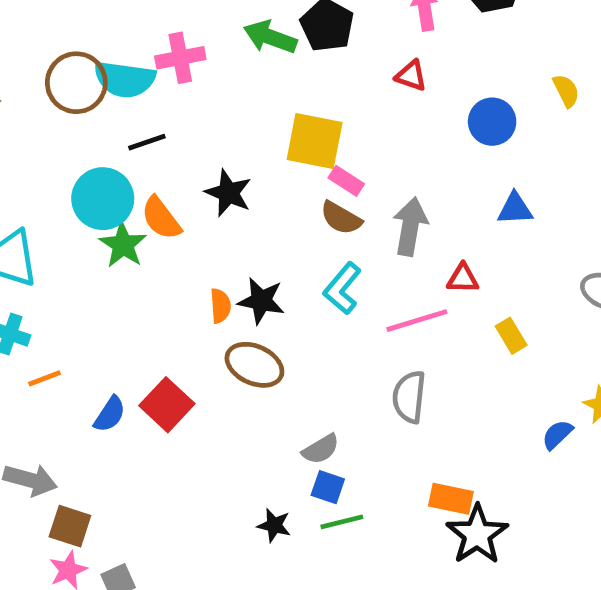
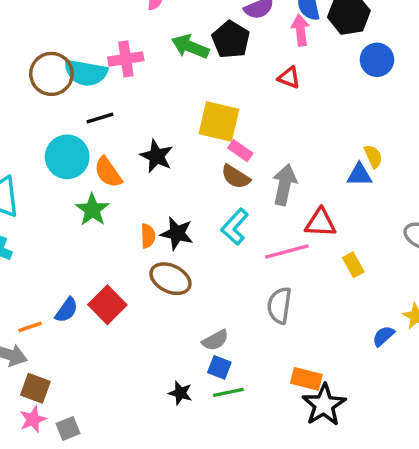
yellow semicircle: (566, 91) -> (373, 156), moved
blue circle: (492, 122) -> (377, 60), moved
green star: (123, 245) -> (92, 210), moved
red triangle: (463, 278) -> (320, 223), size x1.4
orange line: (45, 378) -> (30, 327), moved

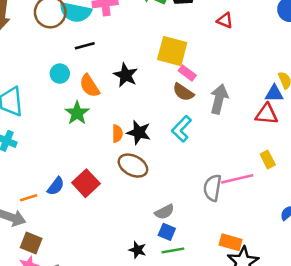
cyan circle: (67, 157) -> (60, 74), size x0.6
red triangle: (320, 223) -> (267, 114), moved
pink line: (287, 252) -> (237, 179), moved

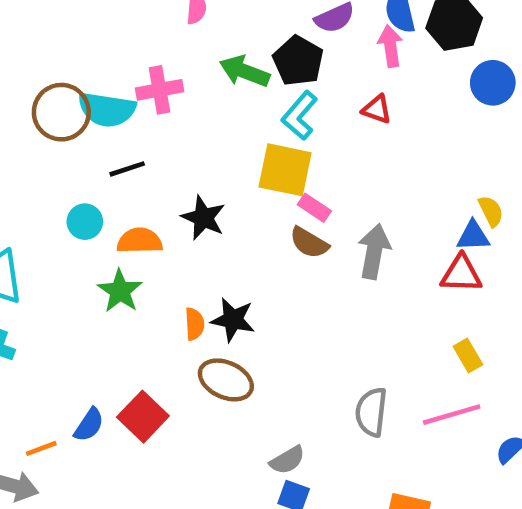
orange semicircle: (89, 86) -> (140, 241), turned 125
cyan L-shape: (181, 129) -> (300, 116), moved
pink line: (237, 179) -> (452, 415), moved

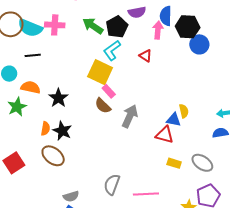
blue circle: (493, 83) -> (199, 44), moved
black star: (203, 218) -> (58, 98), moved
yellow rectangle: (468, 356) -> (174, 163), moved, turned -56

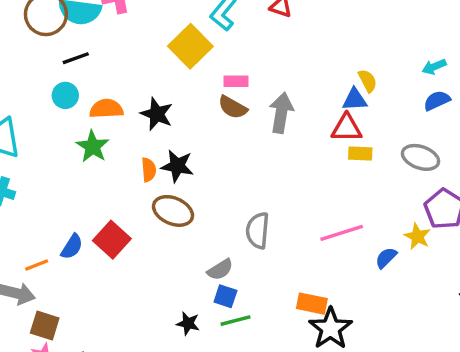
black line: (33, 55) -> (76, 58), moved
yellow square: (100, 72) -> (190, 46), moved, turned 35
pink rectangle: (109, 91) -> (236, 81), turned -32
yellow rectangle: (174, 163) -> (360, 154), moved
gray semicircle: (112, 184) -> (258, 230), moved

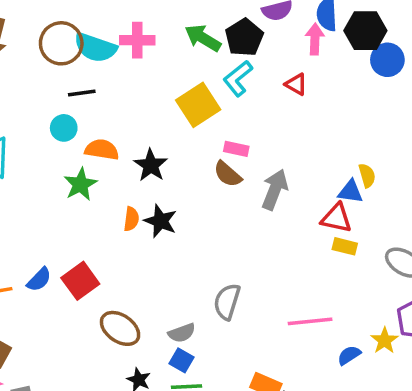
brown ellipse: (173, 211) -> (120, 328), moved

